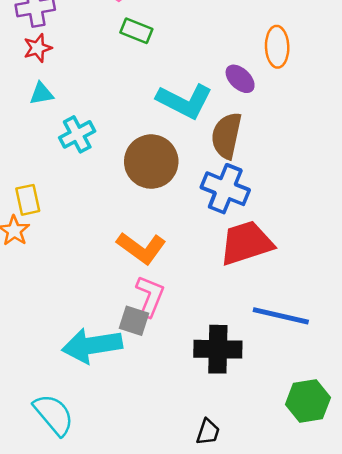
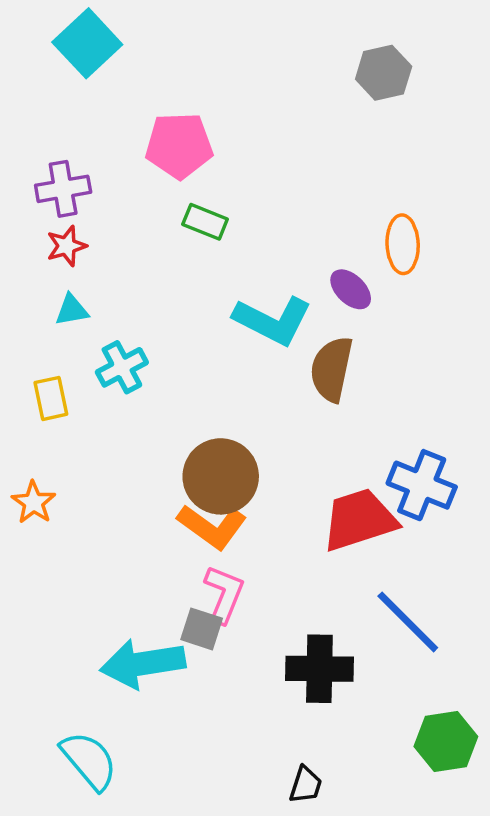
brown circle: (151, 162) -> (221, 476), moved
blue cross: (225, 189) -> (422, 485), moved
yellow rectangle: (28, 200) -> (51, 398), moved
blue line: (281, 316) -> (408, 622), turned 32

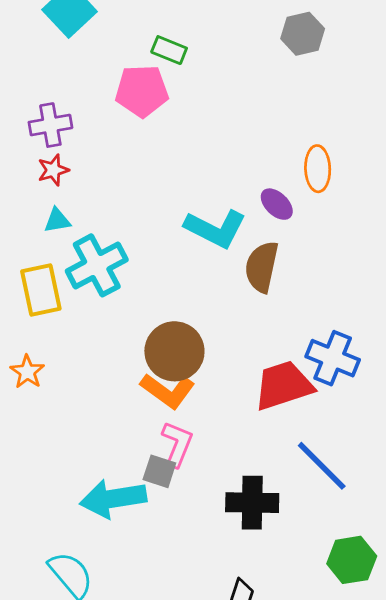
green rectangle: (205, 222) -> (169, 50), moved
cyan cross: (122, 367) -> (97, 265), size x1.5
yellow rectangle: (51, 398) -> (41, 290), size x1.5

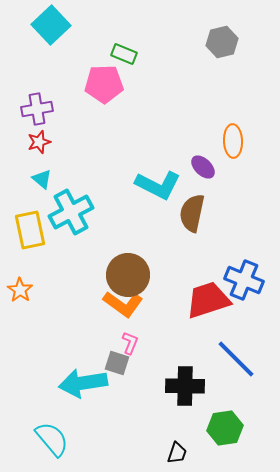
cyan triangle: (57, 220) -> (42, 179), turned 50
pink L-shape: (177, 444) -> (130, 343), size x0.7
green hexagon: (352, 560) -> (225, 428), moved

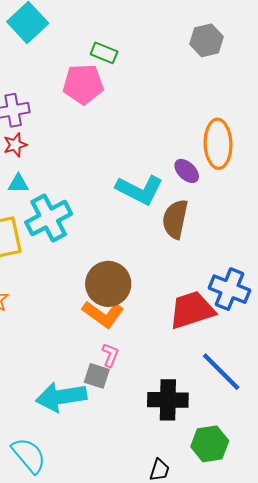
orange ellipse: (233, 141) -> (218, 144), size x1.4
cyan triangle: (42, 179) -> (18, 184), turned -40

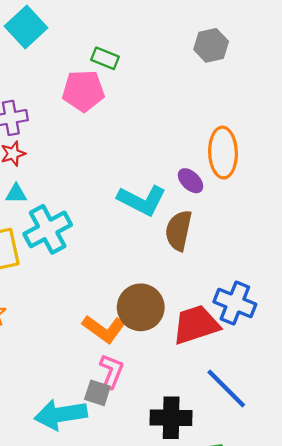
brown circle: (108, 284) -> (141, 307), moved
pink L-shape: (110, 355) -> (111, 371), size x1.4

